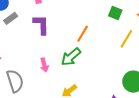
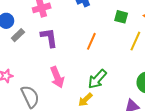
green arrow: (71, 57) -> (97, 79), moved
pink arrow: (44, 65) -> (57, 77), size x1.5

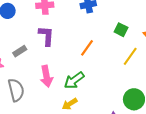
gray rectangle: (18, 35) -> (20, 51), moved
green arrow: (97, 79) -> (74, 80), moved

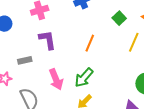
green square: (121, 30) -> (119, 18), turned 32
gray rectangle: (20, 51) -> (25, 60), turned 32

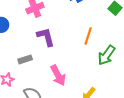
green arrow: (84, 78) -> (106, 55), moved

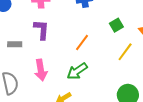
green arrow: (106, 55) -> (77, 71), moved

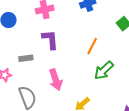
green arrow: (77, 71) -> (104, 70), moved

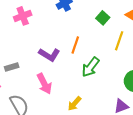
purple L-shape: (50, 40) -> (49, 55), moved, turned 135

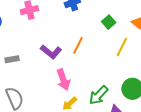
green arrow: (90, 67) -> (99, 95), moved
pink arrow: (44, 84) -> (63, 80), moved

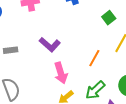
orange line: (78, 45) -> (94, 58), moved

